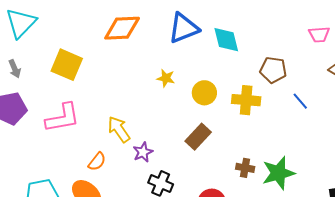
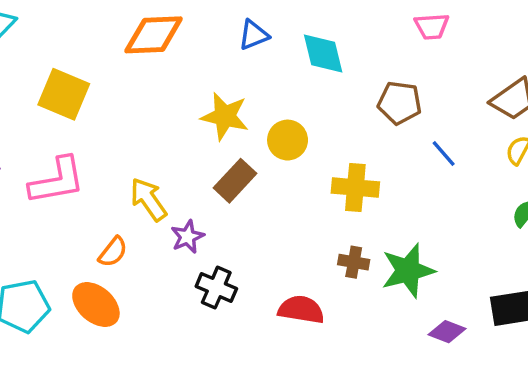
blue triangle: (184, 28) -> (254, 35), size x0.6
pink trapezoid: (319, 34) -> (432, 26), moved
yellow star: (166, 78) -> (225, 116), size x1.6
yellow cross: (246, 100) -> (355, 188), moved
brown rectangle: (198, 137) -> (235, 181), moved

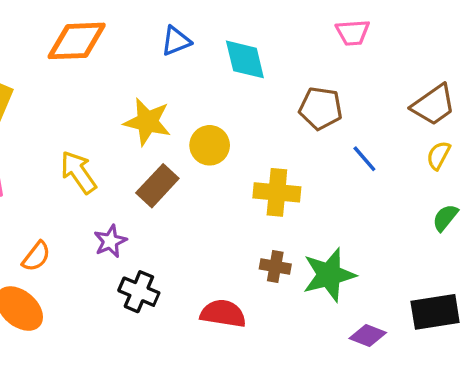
yellow arrow: (149, 199) -> (78, 172), moved

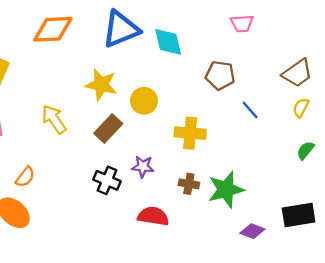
blue triangle: (176, 41) -> (121, 29), size x1.8
purple star: (110, 241) -> (143, 167), moved, turned 30
black cross: (139, 292) -> (107, 180), moved

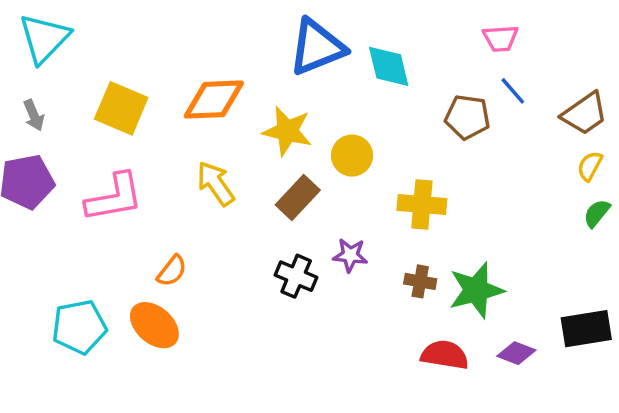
orange diamond: (53, 29) -> (214, 100), moved
blue line: (250, 110) -> (513, 91), moved
green semicircle: (305, 150) -> (597, 213), moved
red semicircle: (153, 216) -> (445, 355), moved

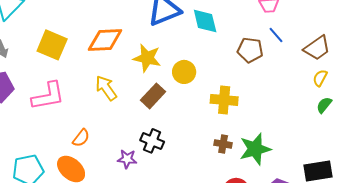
purple star: (350, 255) -> (127, 159), moved

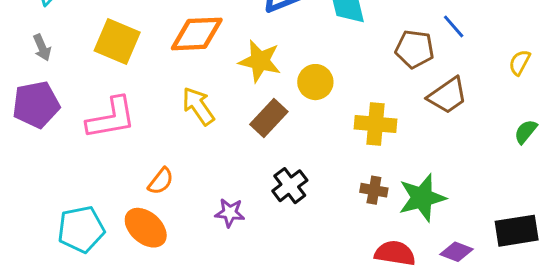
brown trapezoid: (317, 48) -> (448, 96), moved
yellow semicircle: (320, 78) -> (520, 63), moved
black cross: (152, 141) -> (290, 186), moved, turned 30

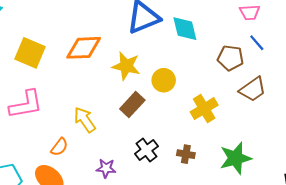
yellow arrow: (198, 106) -> (85, 120), moved
yellow cross: (375, 124) -> (204, 109), turned -36
brown cross: (374, 190) -> (186, 154), moved

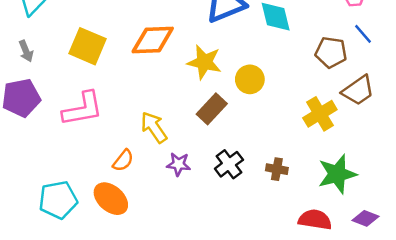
yellow cross: (204, 109) -> (320, 114), moved
purple star: (106, 168) -> (178, 164), moved

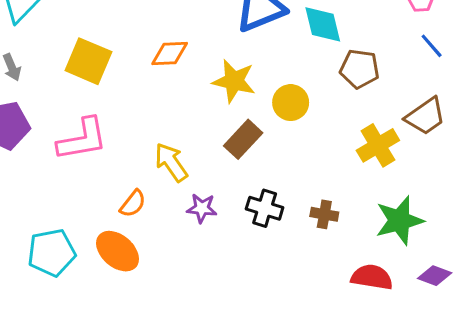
orange diamond: (153, 40) -> (170, 53), size x0.7
brown pentagon: (331, 52) -> (360, 69), moved
black cross: (229, 164) -> (265, 208), turned -36

